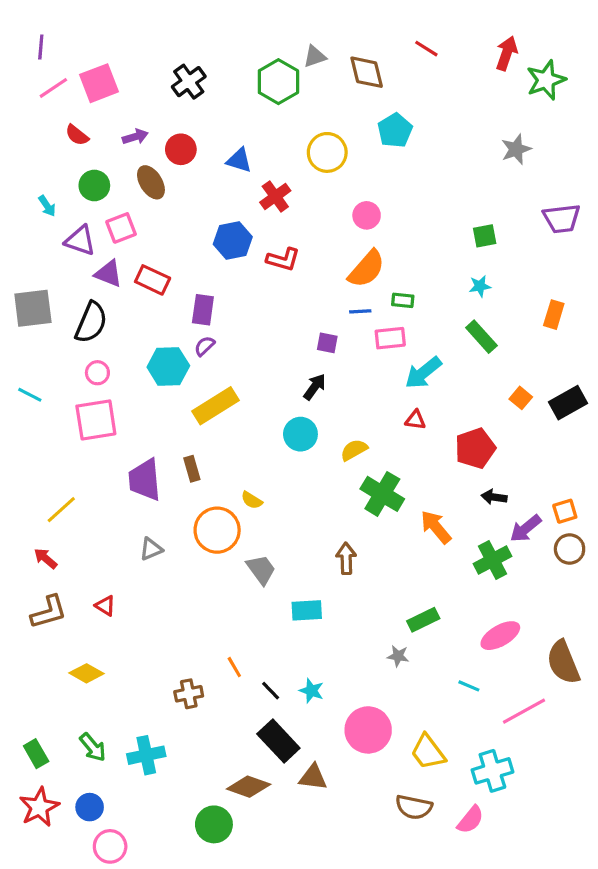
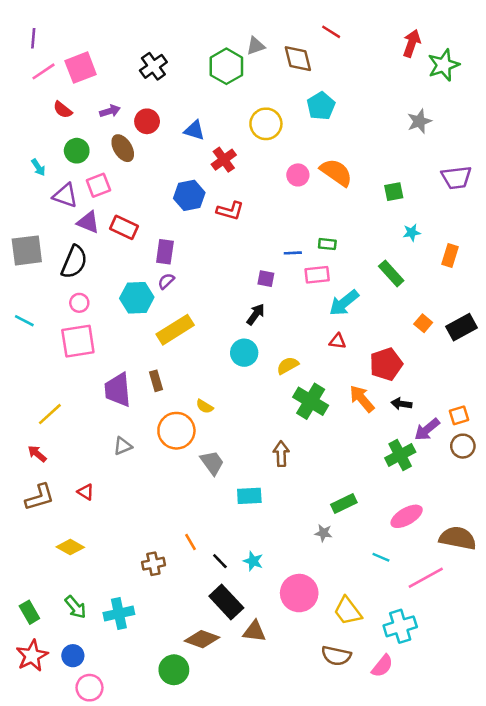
red line: (426, 49) -> (331, 32), moved
orange semicircle: (367, 269) -> (336, 172), moved, turned -96
cyan star: (480, 286) -> (412, 233), moved
orange arrow: (436, 527) -> (362, 399), moved
brown semicircle: (563, 662) -> (458, 538), turned 123

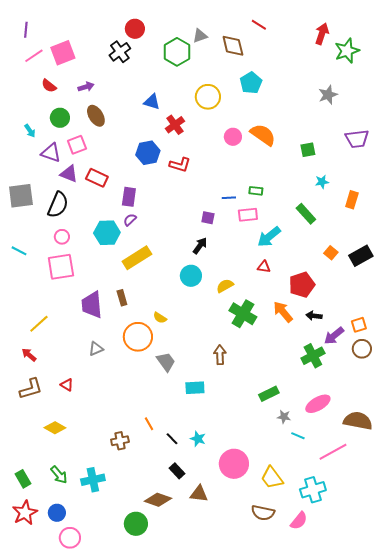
red circle: (147, 121) -> (135, 29), moved
gray star: (323, 533) -> (284, 417), moved
black rectangle: (226, 602) -> (177, 471), size x0.6

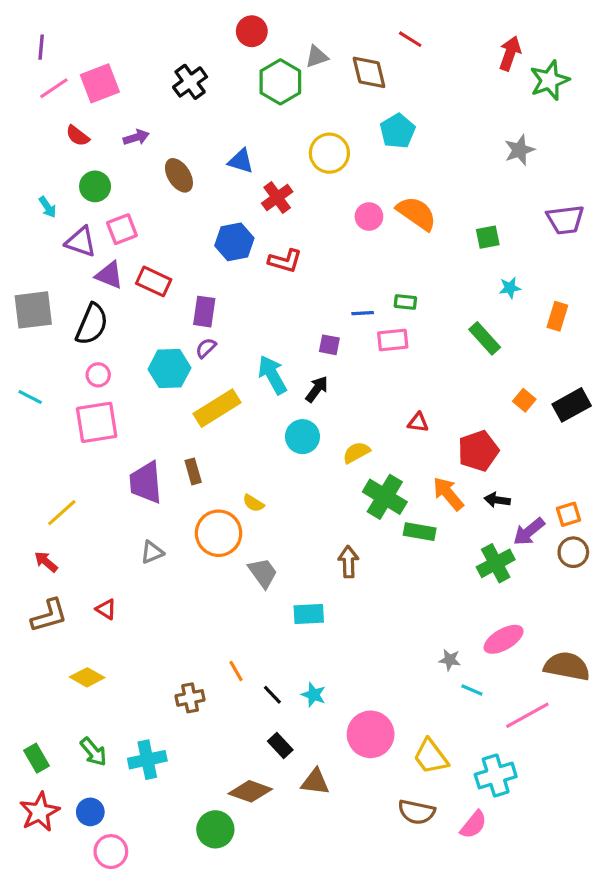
red circle: (135, 29) -> (252, 31), moved
brown ellipse: (96, 116) -> (179, 175), moved
cyan arrow: (269, 237) -> (272, 375), moved, turned 100
green rectangle: (269, 394) -> (420, 532), moved, turned 36

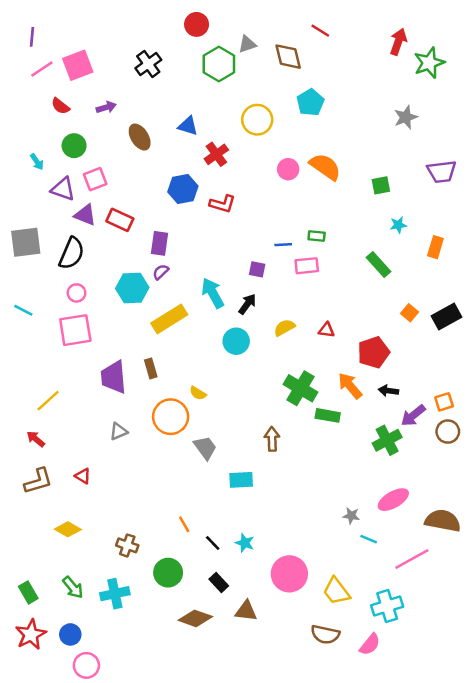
yellow semicircle: (356, 452) -> (284, 328), moved
brown cross: (190, 698) -> (127, 545), moved, turned 30
green circle: (215, 829) -> (168, 573), moved

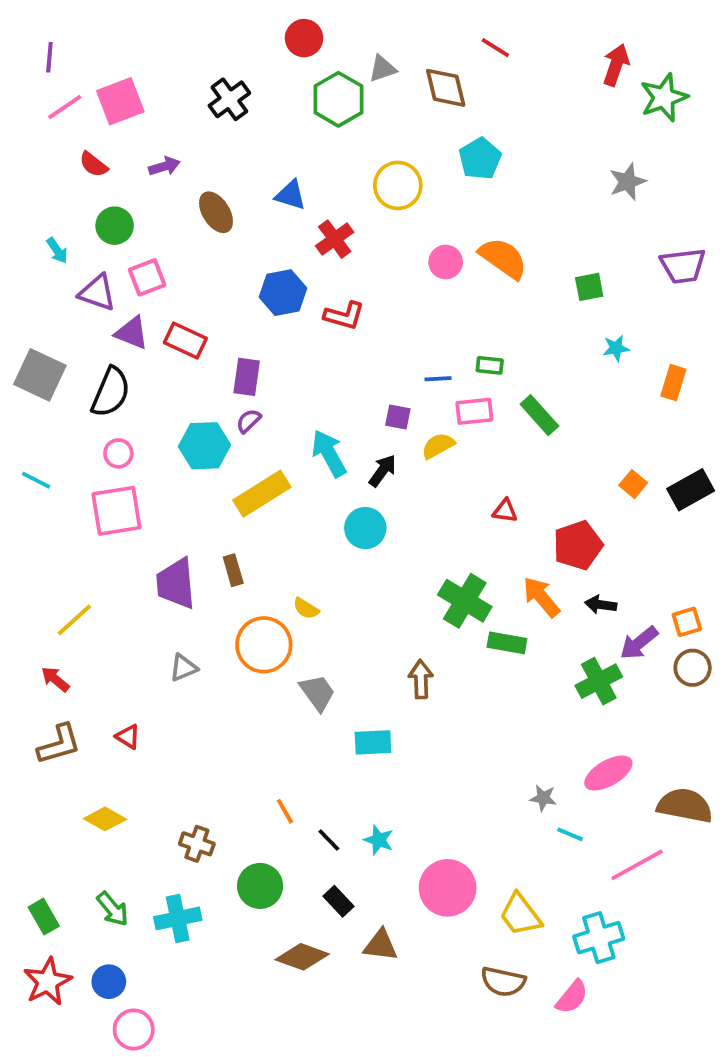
gray square: (26, 242) -> (40, 375), turned 32
green rectangle: (378, 264) -> (539, 415), moved
yellow semicircle: (284, 328) -> (438, 446), moved

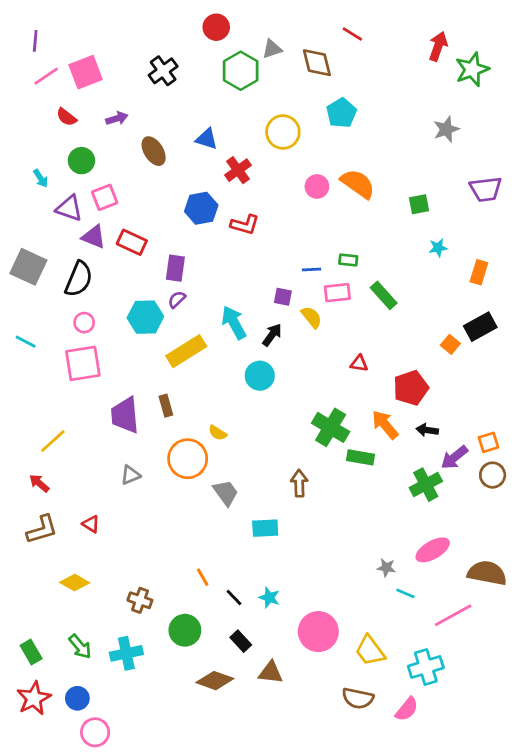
yellow semicircle: (438, 446) -> (311, 317), turned 80
black rectangle: (691, 490) -> (480, 327), moved

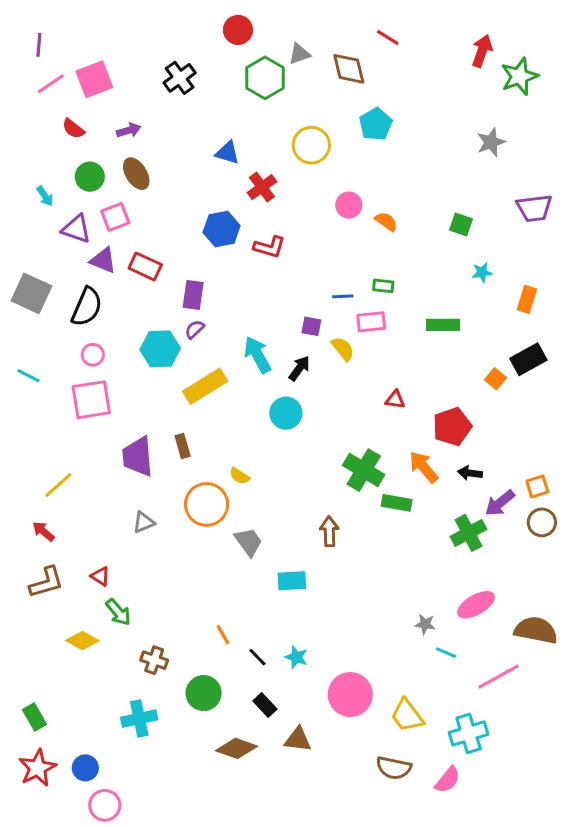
brown ellipse: (154, 151) -> (136, 174), moved
orange semicircle: (358, 184) -> (386, 222), moved, size x0.6
green square: (419, 204) -> (461, 225), turned 30
green rectangle: (384, 295) -> (443, 325), moved, turned -48
green arrow: (80, 647) -> (118, 612), moved

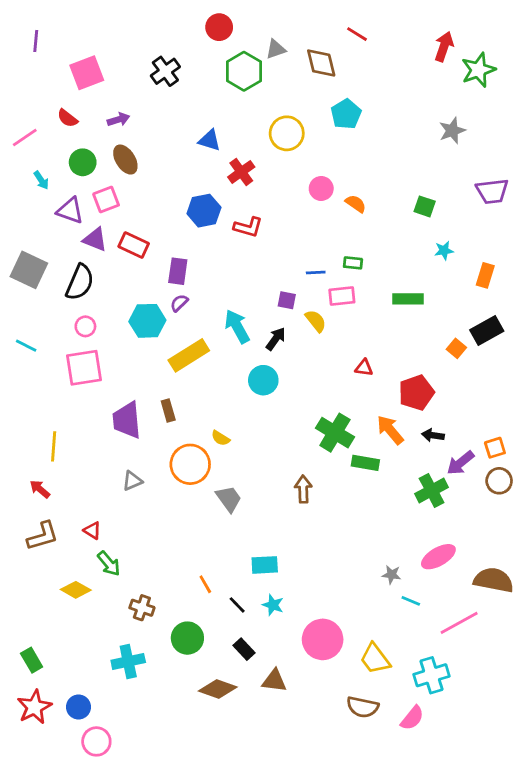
pink line: (51, 84) -> (25, 137), moved
yellow line: (58, 485) -> (54, 446), turned -44
cyan rectangle: (292, 581) -> (265, 565), moved

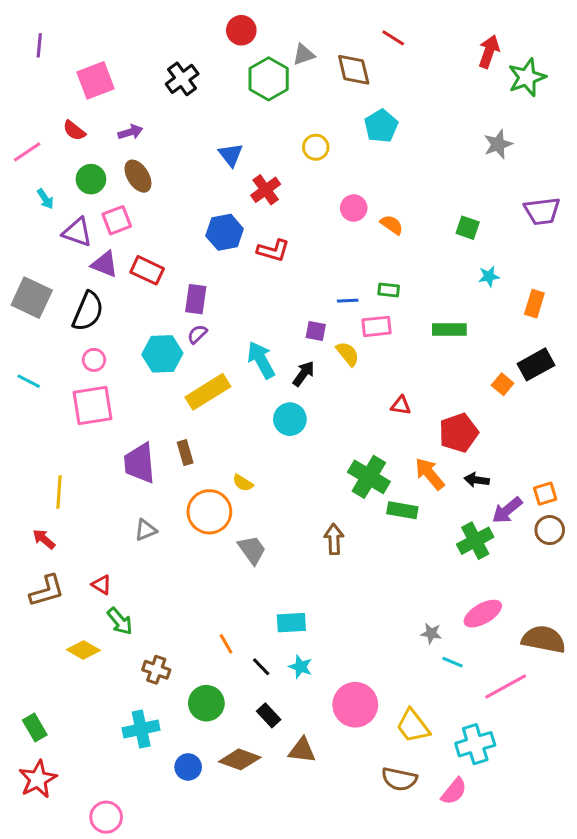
yellow circle: (287, 133) -> (316, 147), size x0.7
blue triangle: (210, 140) -> (231, 155), turned 35
blue circle: (78, 707) -> (188, 767), moved

